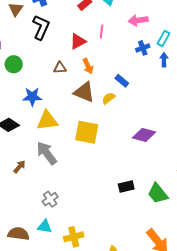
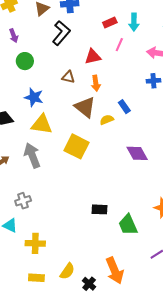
pink line: (102, 31) -> (119, 45), moved
purple diamond: (144, 135) -> (137, 153), moved, turned 30

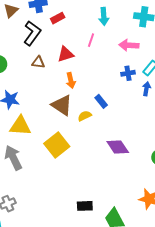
red rectangle: (110, 22) -> (58, 18), moved
brown triangle: (68, 77) -> (38, 62), moved
yellow square: (77, 146) -> (57, 145), turned 30

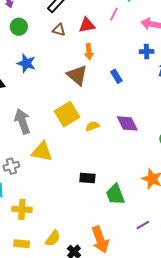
yellow semicircle: (85, 116) -> (92, 126), moved
yellow triangle: (20, 126) -> (42, 152), moved

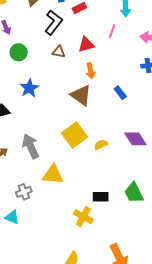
blue star: (26, 63) -> (29, 88), turned 30
green trapezoid: (115, 194) -> (134, 193), moved
yellow cross: (22, 209) -> (83, 217), moved, turned 30

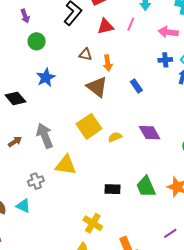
red triangle: (86, 45) -> (105, 26), moved
brown triangle: (59, 52) -> (85, 55), moved
yellow cross: (83, 217) -> (93, 223), moved

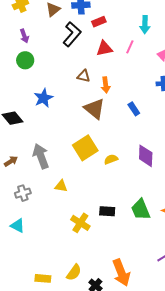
green circle: (37, 41) -> (25, 60), moved
purple diamond: (150, 133) -> (146, 156), turned 30
yellow triangle: (66, 165) -> (61, 186), size x0.6
gray cross: (36, 181) -> (23, 193), moved
yellow cross: (93, 223) -> (80, 223), moved

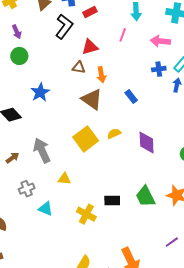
red triangle: (104, 49) -> (90, 47), moved
yellow semicircle: (111, 159) -> (114, 134), moved
cyan triangle: (18, 226) -> (46, 209), moved

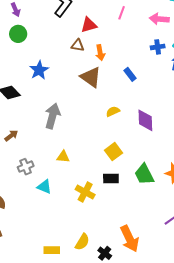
yellow square: (86, 139) -> (114, 152), moved, size x0.7
gray arrow: (42, 150) -> (52, 116), moved, turned 40

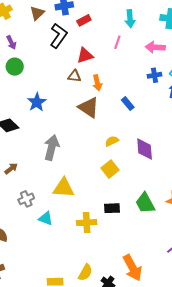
yellow square: (114, 152) -> (110, 169), moved
yellow triangle: (63, 157) -> (64, 188), size x1.6
yellow cross: (85, 192) -> (87, 223), turned -30

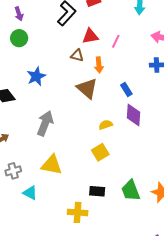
pink line: (117, 42) -> (116, 41), moved
purple diamond: (145, 149) -> (133, 115), moved
yellow cross: (87, 223) -> (78, 212), moved

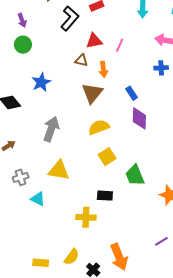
brown triangle: (87, 88) -> (92, 93), turned 30
yellow semicircle: (106, 125) -> (99, 127), moved, size x1.5
green trapezoid: (131, 190) -> (135, 175), moved

